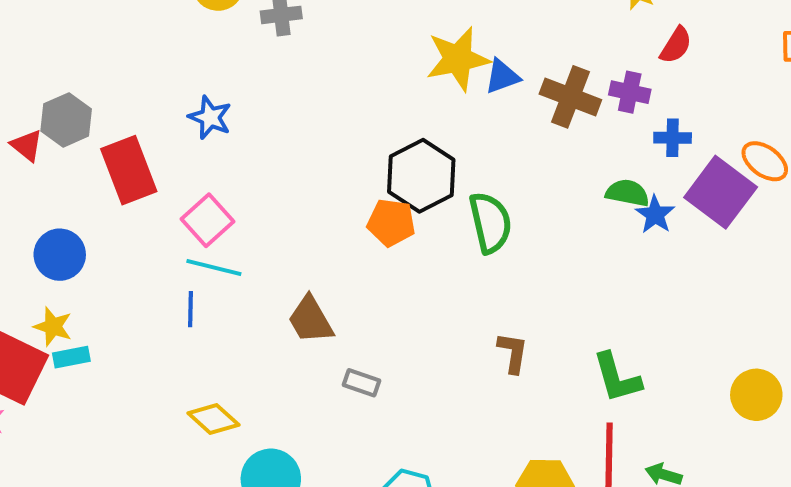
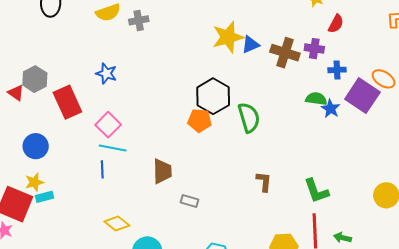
brown trapezoid: (311, 320) -> (162, 171), turned -148
yellow star: (53, 327) -> (34, 182), turned -30

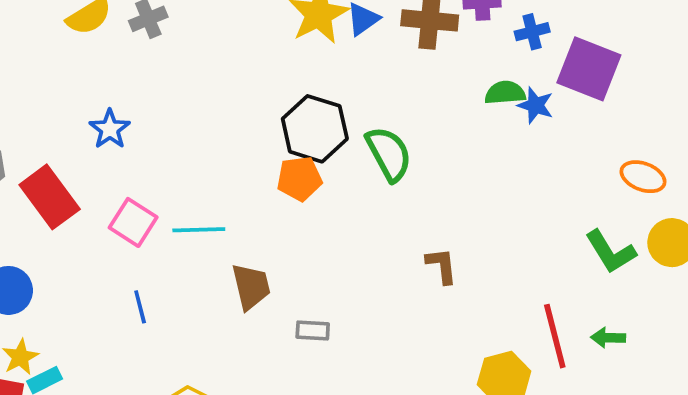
blue star: (106, 73) -> (110, 129), turned 30
orange ellipse: (384, 79) -> (643, 177), moved
cyan line: (113, 148) -> (199, 230), moved
green L-shape: (316, 191) -> (611, 252), moved

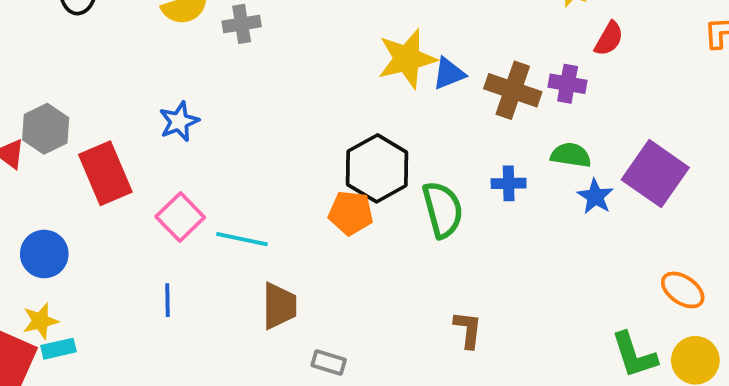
blue cross: (532, 32) -> (509, 183), moved
green semicircle: (505, 93) -> (571, 155), moved

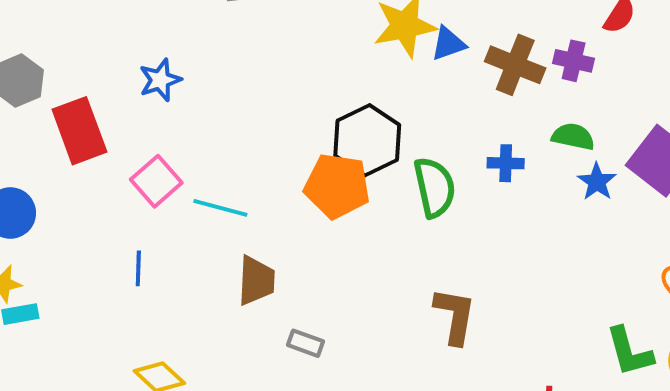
orange pentagon: (351, 213) -> (337, 186), size x1.4
brown L-shape: (468, 330) -> (455, 316), size x1.4

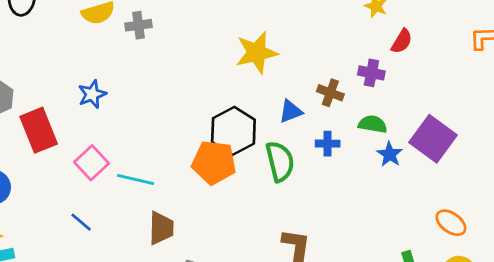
blue triangle: (448, 44) -> (291, 111), moved
brown cross: (515, 65) -> (330, 93), moved, size x0.7
blue line: (138, 268) -> (81, 222), turned -50

